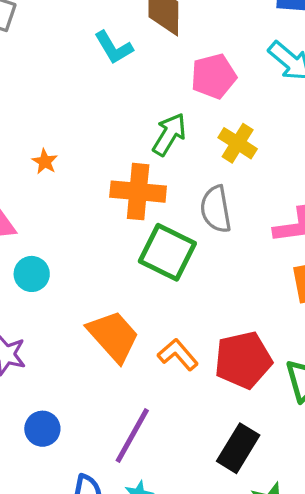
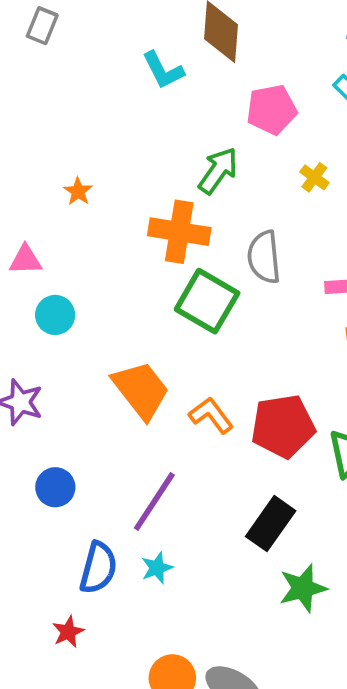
yellow cross: (238, 143) -> (314, 177), moved, size x0.7

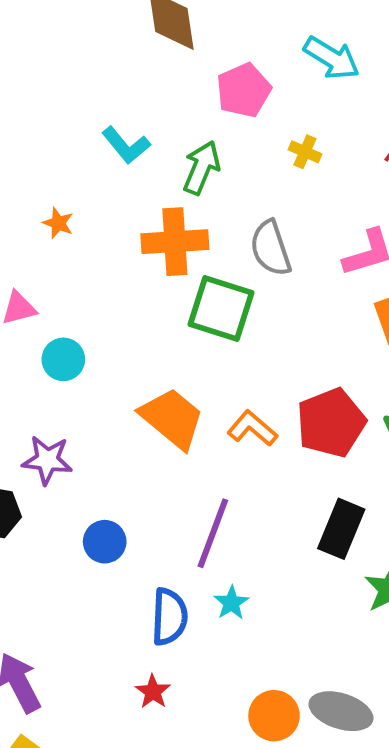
cyan L-shape: (163, 70) -> (126, 145), moved

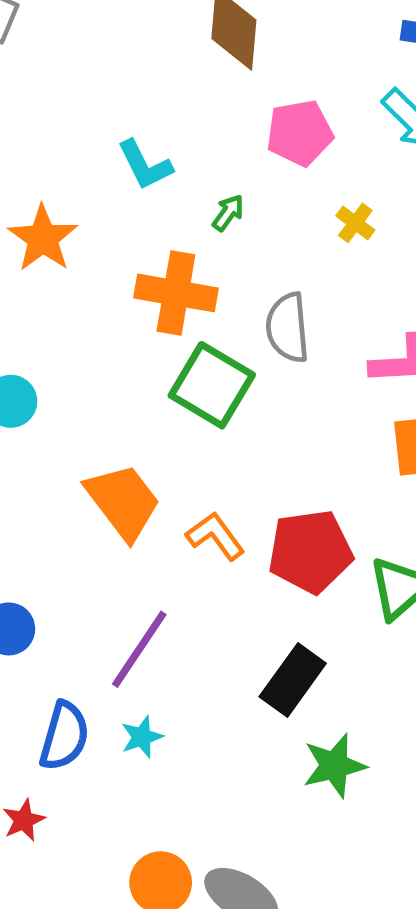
green arrow: (201, 168) -> (228, 213), size x0.6
orange star: (58, 223) -> (43, 238), size x1.8

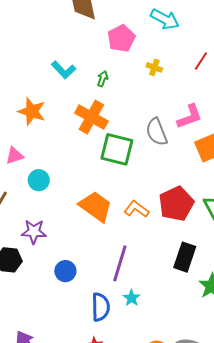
orange cross: (176, 293) -> (91, 117), turned 36
gray semicircle: (288, 328) -> (157, 132), moved

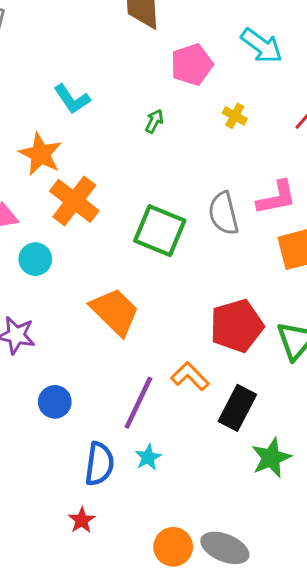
cyan L-shape: (64, 70) -> (72, 99), moved
orange cross: (91, 117) -> (74, 201), moved
orange L-shape: (137, 209) -> (190, 376), moved

